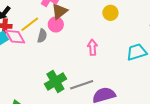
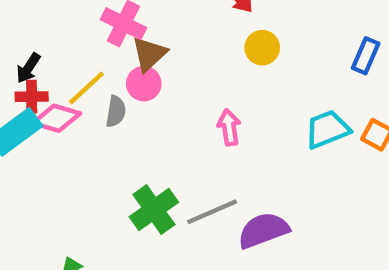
pink diamond: (15, 37) -> (56, 118), turned -40

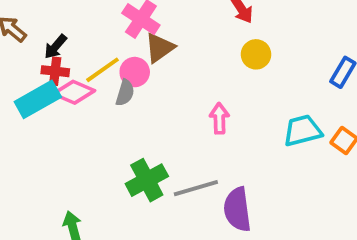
pink circle: (144, 84) -> (135, 72), moved
purple semicircle: (263, 230) -> (237, 209), turned -84

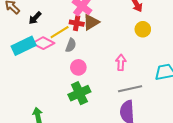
red cross: (55, 71) -> (77, 23), moved
pink circle: (135, 72) -> (78, 67), moved
gray line: (196, 188) -> (130, 89), moved

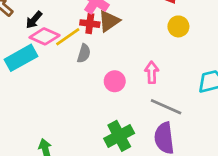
pink diamond: (43, 43) -> (45, 36), moved
pink circle: (78, 67) -> (115, 81), moved
gray line: (130, 89) -> (166, 107), turned 40
green cross: (79, 93) -> (119, 136), moved

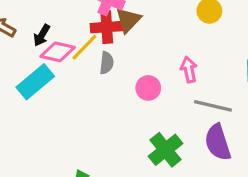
red cross: (90, 24) -> (107, 27), size x1.4

